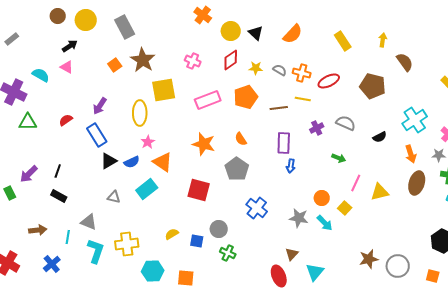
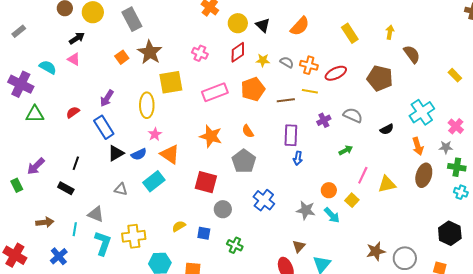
green arrow: (339, 158) -> (346, 150), turned -48
black line: (58, 171) -> (76, 163), moved
gray circle: (219, 229) -> (223, 209), moved

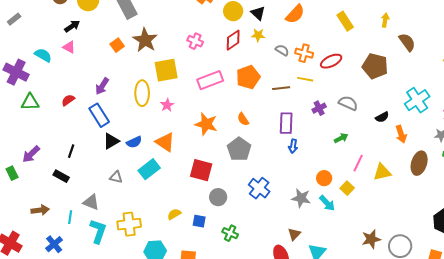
yellow star: (263, 60) -> (258, 35), moved
pink star: (155, 134) -> (167, 105), moved
orange arrow: (418, 146) -> (401, 134), moved

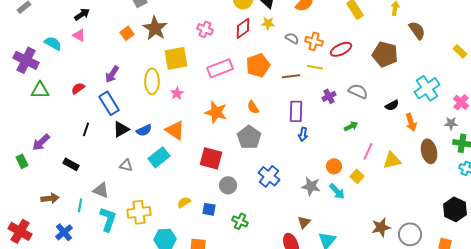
black line: (71, 151) -> (86, 129), moved
brown ellipse: (419, 163) -> (429, 151), turned -30

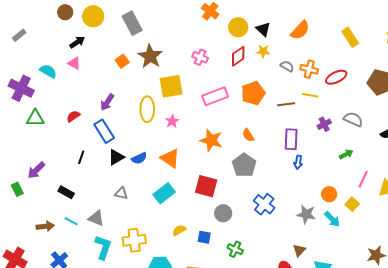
cyan rectangle: (159, 157) -> (164, 193), moved
cyan line: (80, 205) -> (71, 221), moved, turned -72

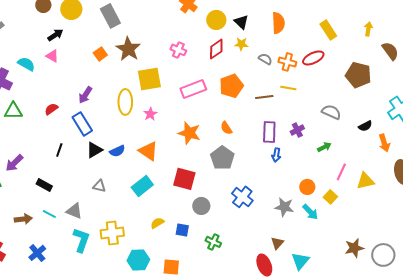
orange semicircle: (300, 30) -> (278, 23), turned -45
red ellipse: (336, 77) -> (313, 58), moved
purple cross: (324, 124) -> (297, 130), moved

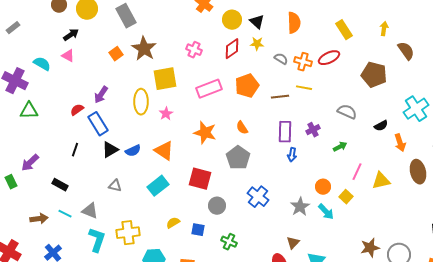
red semicircle: (51, 109) -> (77, 110), moved
gray star: (284, 207) -> (300, 207), turned 30

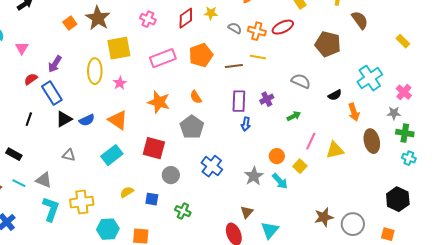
pink triangle: (68, 56) -> (22, 48), moved, turned 32

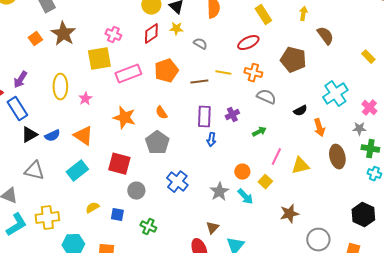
orange cross: (257, 31) -> (253, 73), moved
yellow square: (119, 48) -> (99, 59), moved
gray triangle: (69, 155) -> (34, 171), size x1.5
cyan L-shape: (51, 209) -> (16, 225), turned 40
brown star: (324, 217) -> (289, 214), moved

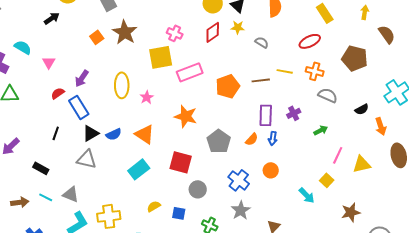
orange pentagon: (166, 71) -> (228, 86), moved
orange semicircle: (161, 113) -> (252, 139), moved, turned -104
gray triangle: (34, 171) -> (87, 159), moved
orange circle: (242, 172) -> (271, 170), moved
gray star: (219, 192) -> (241, 210), moved

